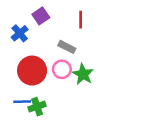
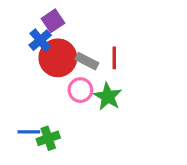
red line: (81, 20) -> (114, 58), moved
blue cross: (20, 33) -> (40, 40), moved
red circle: (32, 71) -> (58, 58), moved

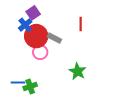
red line: (114, 58) -> (81, 24), moved
pink circle: (80, 90) -> (40, 52), moved
green star: (108, 96) -> (78, 71), moved

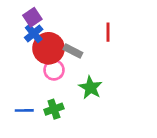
purple square: (33, 13) -> (32, 17), moved
green star: (78, 71) -> (90, 87), moved
green cross: (30, 86) -> (54, 109), moved

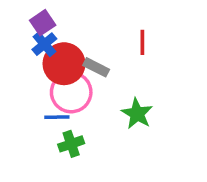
pink circle: (54, 70) -> (71, 92), size x1.5
green star: (90, 87) -> (137, 114), moved
blue line: (24, 110) -> (57, 117), moved

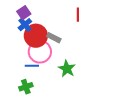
red line: (142, 42) -> (78, 15), moved
green star: (137, 114) -> (67, 69), moved
green cross: (71, 144) -> (26, 87), moved

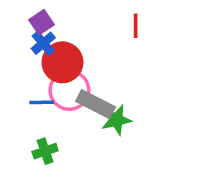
gray rectangle: (54, 38) -> (96, 104), moved, size x1.5
blue line: (32, 66) -> (42, 102), moved
green star: (67, 69) -> (116, 120), turned 30

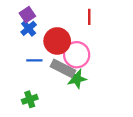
red circle: (62, 62) -> (57, 41), moved
pink circle: (69, 90) -> (77, 55), moved
blue line: (42, 102) -> (34, 60), moved

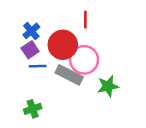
purple square: (27, 15) -> (30, 50), moved
red line: (89, 17) -> (85, 20), moved
green star: (77, 79) -> (108, 86), moved

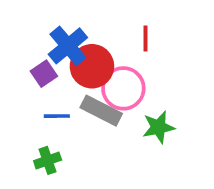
red line: (85, 20) -> (146, 39), moved
blue cross: (31, 31) -> (68, 46), moved, size x1.5
blue line: (38, 66) -> (57, 116), moved

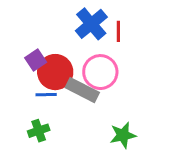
blue cross: (68, 46) -> (91, 24), moved
red circle: (92, 66) -> (55, 72), moved
green star: (158, 127) -> (123, 135), moved

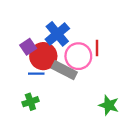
blue cross: (91, 24) -> (57, 34), moved
red line: (118, 31) -> (97, 48), moved
green star: (123, 135) -> (109, 105), moved, turned 30

